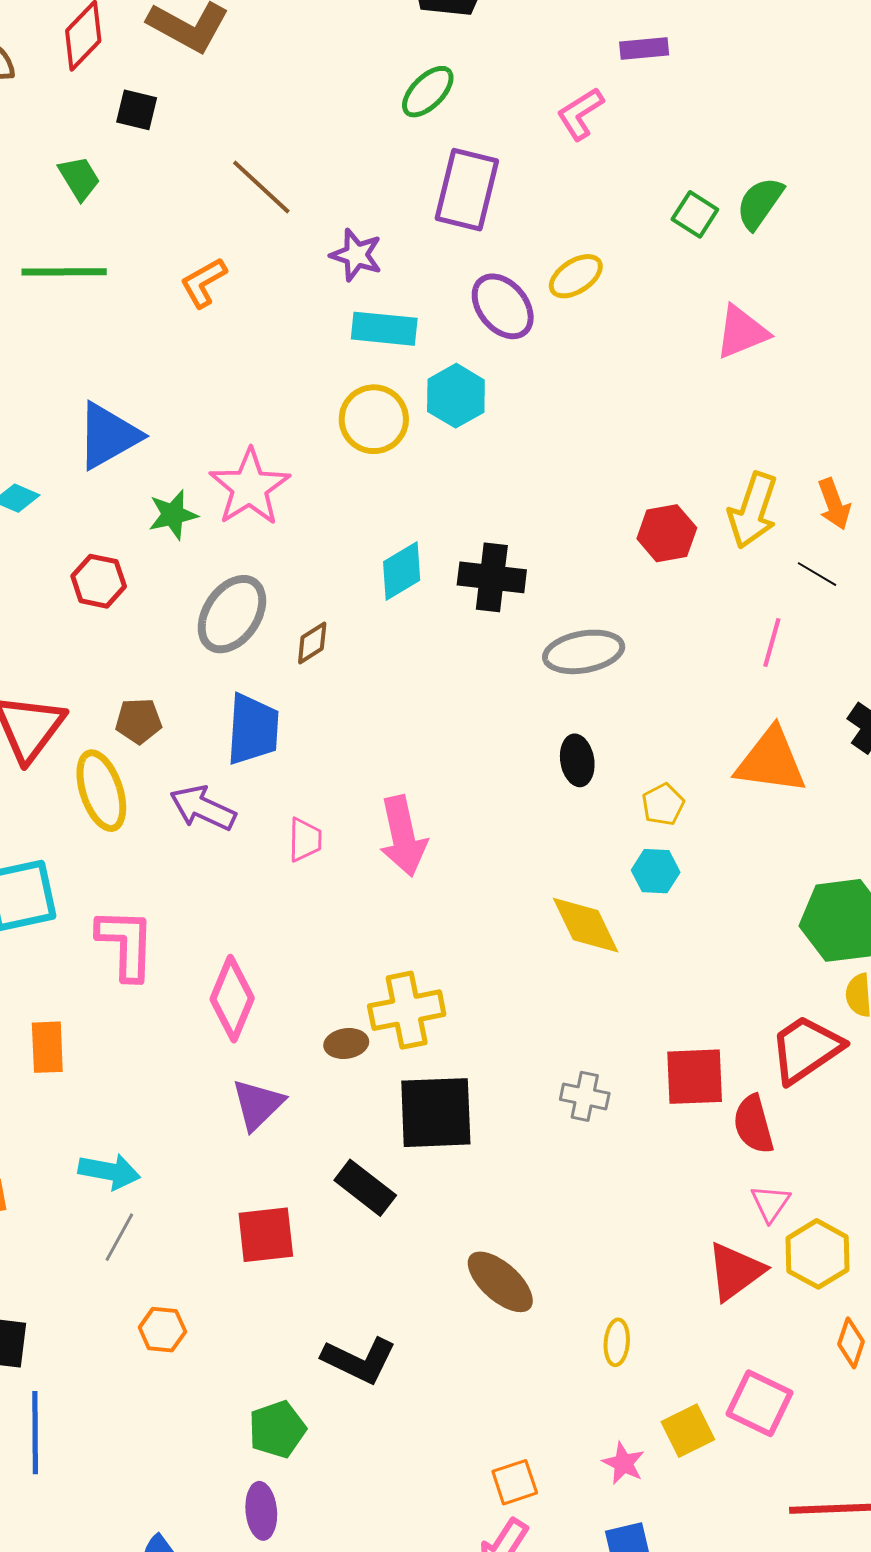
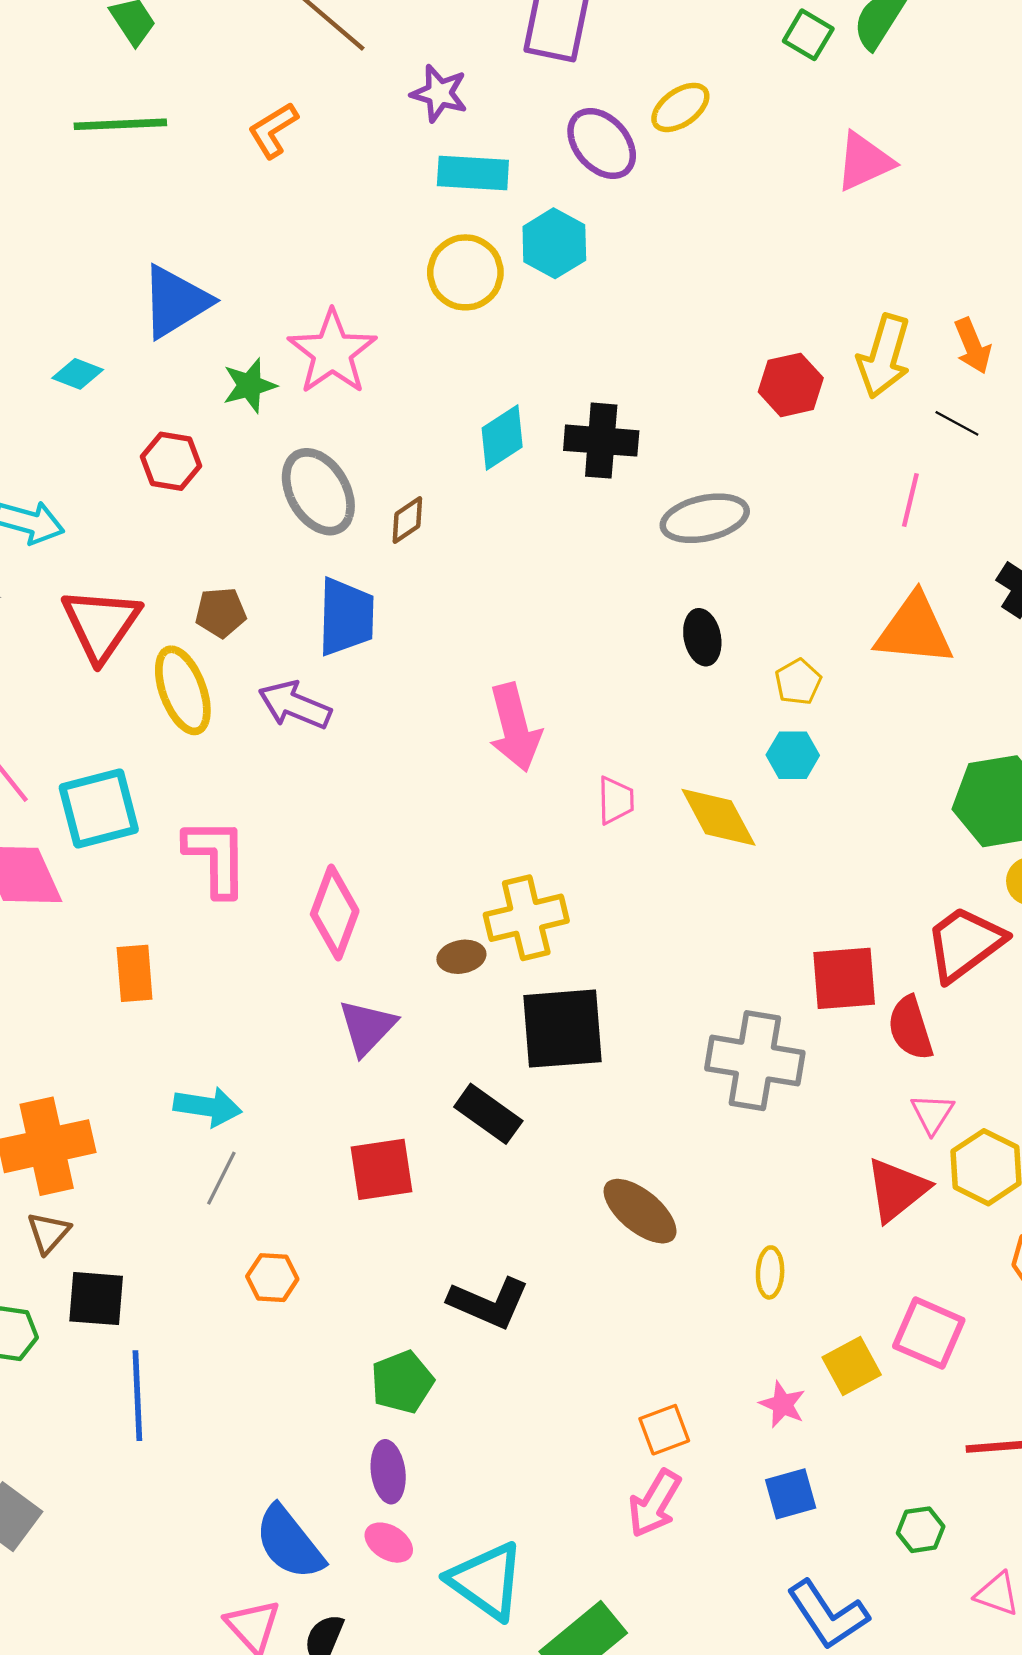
gray ellipse: (232, 614) -> (318, 492), turned -62
pink trapezoid: (305, 840) -> (616, 800), moved
gray cross: (585, 1096) -> (755, 1061), moved, size x1.8

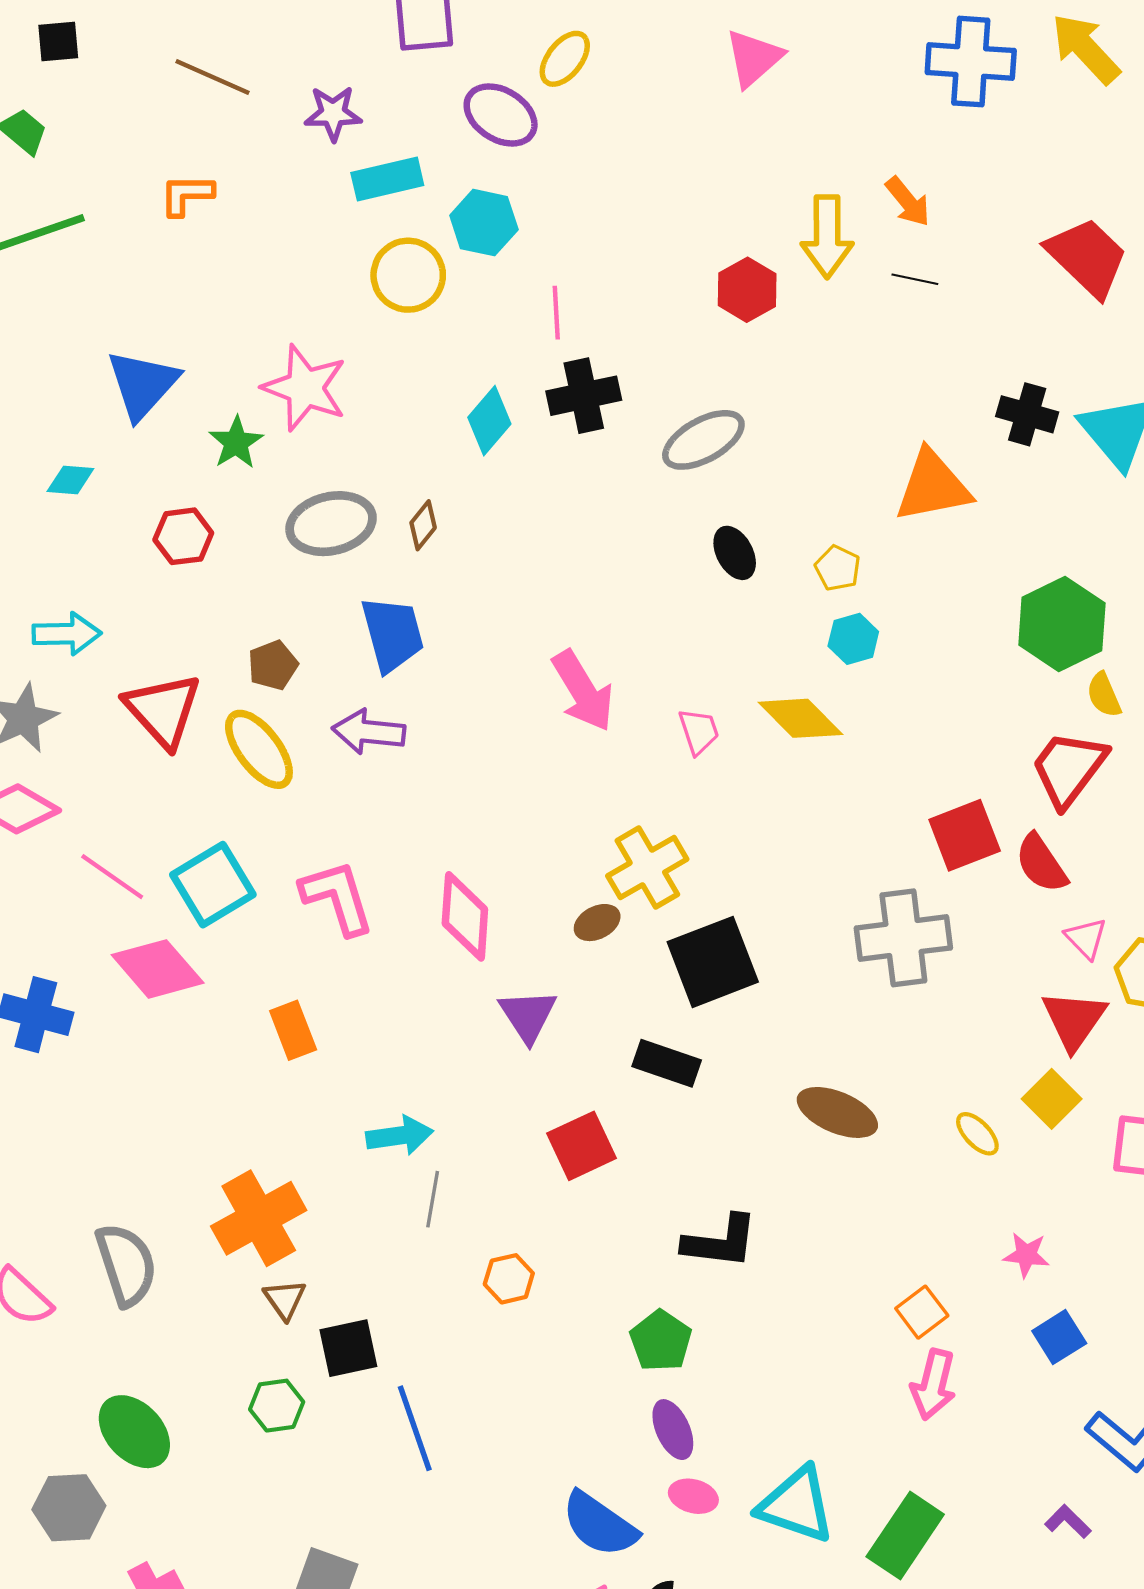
orange L-shape: (273, 130) -> (187, 195), turned 48
gray ellipse: (318, 492) -> (331, 524), turned -56
pink line: (910, 500) -> (556, 313), moved
yellow ellipse: (770, 1272) -> (977, 1134), turned -30
yellow square: (852, 1366) -> (1052, 1099), moved

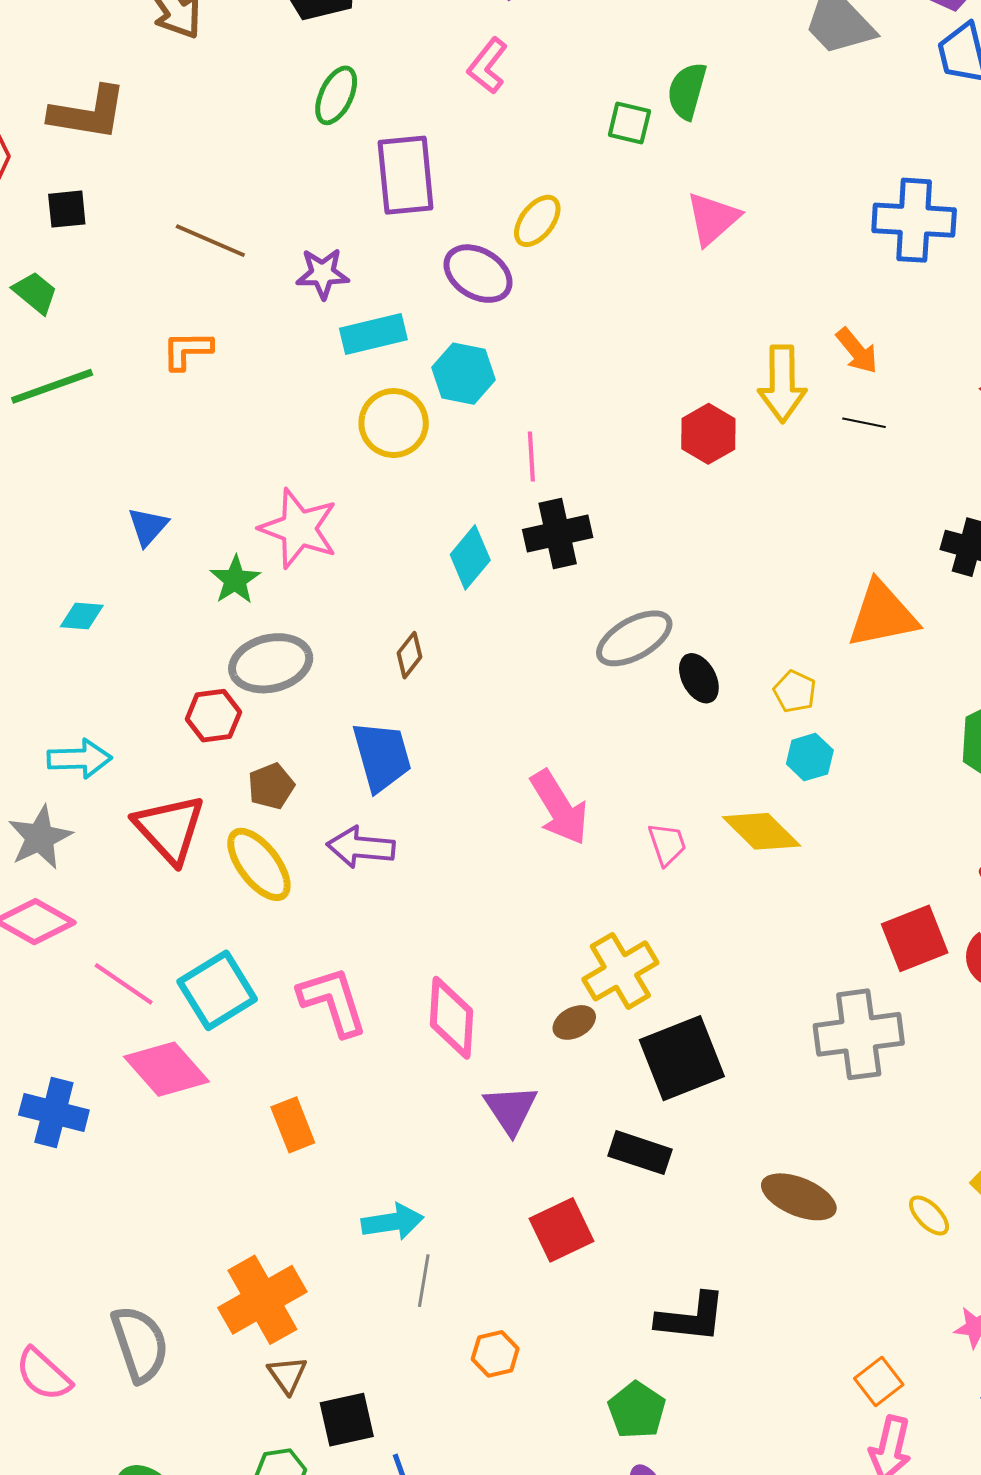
blue triangle: (143, 384) -> (148, 527), size x0.6
gray ellipse: (703, 440) -> (634, 638), moved
gray ellipse: (331, 524) -> (271, 663), moved
red hexagon: (183, 536) -> (213, 716), moved

